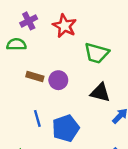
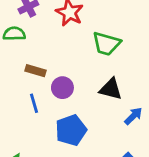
purple circle: (58, 80) -> (62, 88), moved
blue line: (37, 118) -> (34, 103), moved

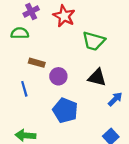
blue line: (34, 103) -> (24, 89), moved
blue pentagon: (71, 130) -> (65, 110), turned -30

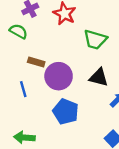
green semicircle: (20, 33) -> (18, 31), turned 30
purple circle: (58, 76) -> (59, 76), size x1.5

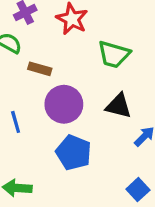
brown rectangle: (36, 62) -> (40, 69), moved

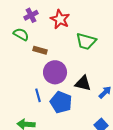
black triangle: (119, 106) -> (83, 83), moved
blue line: (16, 122) -> (38, 95), moved

